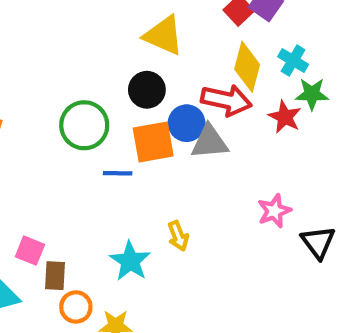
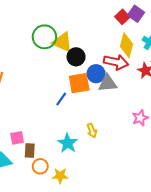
yellow triangle: (164, 35) -> (62, 42), moved
green circle: (84, 125) -> (44, 37), moved
blue line: (118, 173) -> (61, 99), turned -56
pink square: (30, 251) -> (17, 138), turned -32

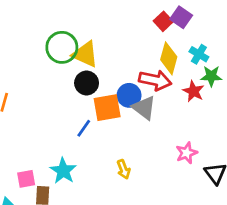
black circle: (76, 57) -> (87, 83), moved
gray triangle: (108, 83) -> (144, 108), turned 42
cyan star: (68, 143) -> (63, 171), moved

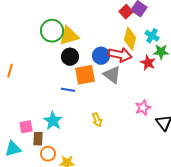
yellow triangle: (85, 54) -> (69, 36), turned -40
blue circle: (129, 95) -> (101, 56), moved
blue line: (84, 128) -> (68, 90), turned 64

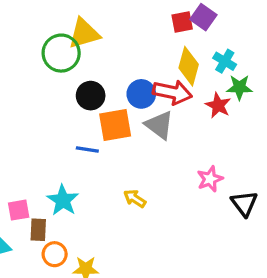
red square: (126, 12) -> (182, 22), turned 32
yellow triangle: (69, 36) -> (84, 33), moved
yellow arrow: (97, 120) -> (135, 199), turned 144

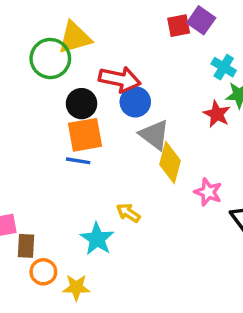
yellow diamond: (189, 66) -> (170, 163), moved
red arrow: (172, 92) -> (120, 79), moved
orange square: (115, 125) -> (85, 135), moved
pink star: (210, 179) -> (208, 192), turned -30
cyan star: (63, 200) -> (97, 239), moved

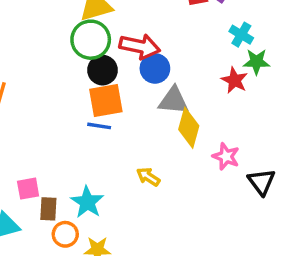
green circle: (50, 59) -> (91, 40), moved
gray triangle: (154, 135) -> (174, 101), turned -32
cyan star: (97, 239) -> (87, 202), moved

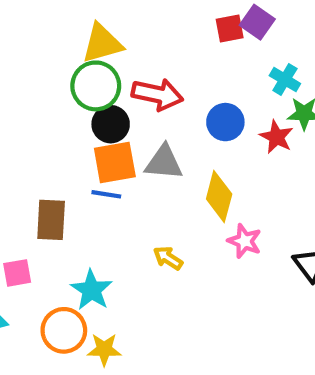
blue circle: (155, 68) -> (225, 122), moved
gray triangle: (174, 101) -> (164, 162), moved
pink star: (226, 156) -> (245, 241), moved
brown rectangle: (48, 209) -> (51, 220), moved, size x1.4
orange circle: (65, 234) -> (64, 330), size x1.4

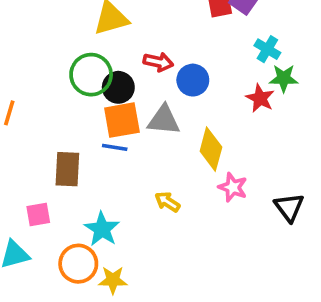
green circle: (96, 86) -> (91, 75), moved
red arrow: (157, 94) -> (158, 62), size x0.7
blue circle: (225, 122) -> (193, 80), moved

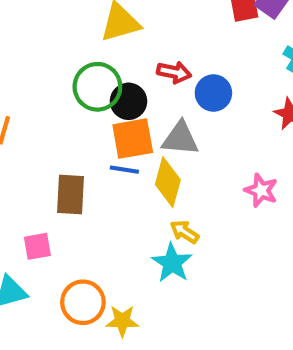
yellow diamond: (211, 149) -> (168, 182), moved
pink star: (233, 187) -> (261, 190), moved
cyan star: (102, 229) -> (172, 263), moved

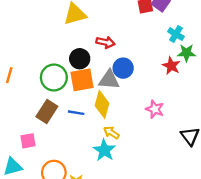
green circle: (97, 87) -> (54, 77), moved
blue circle: (213, 93) -> (123, 68), moved
blue line: (124, 170) -> (76, 113), moved
brown rectangle: (70, 195) -> (47, 112), turned 30

